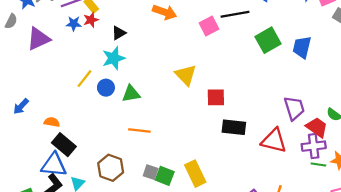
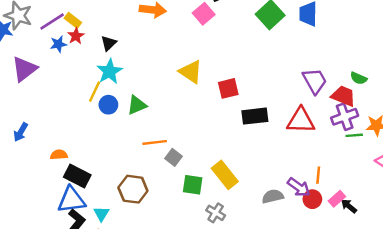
yellow line: (84, 79) -> (95, 92), moved
blue arrow: (21, 106) -> (21, 132), moved
gray square: (151, 172) -> (174, 157), moved, turned 32

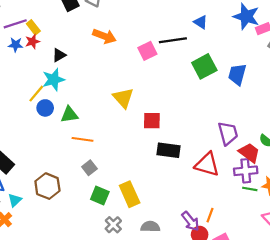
orange line: (155, 142) -> (82, 139), moved
gray semicircle: (273, 196) -> (150, 227), moved

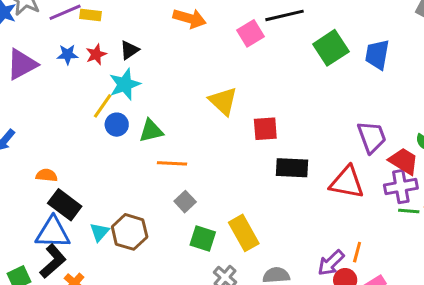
yellow rectangle: (33, 27) -> (90, 15), turned -40
red star: (32, 42) -> (96, 54), moved
blue star: (16, 45) -> (68, 54), moved
cyan triangle: (15, 200) -> (99, 232), moved
purple arrow: (190, 221) -> (331, 263), turned 90

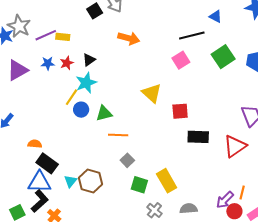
pink square: (250, 33) -> (181, 60), moved
red triangle: (347, 182) -> (235, 146), turned -45

